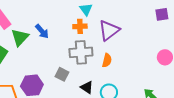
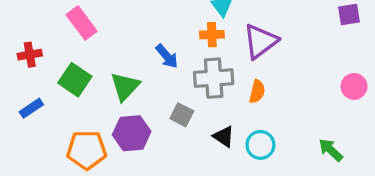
blue arrow: (42, 31) -> (167, 56), moved
green triangle: (20, 37) -> (125, 86), moved

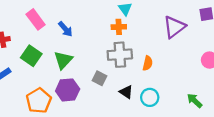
purple triangle: (260, 41) -> (174, 27), moved
blue arrow: (167, 56) -> (65, 29), moved
orange pentagon: (87, 150) -> (39, 101), turned -30

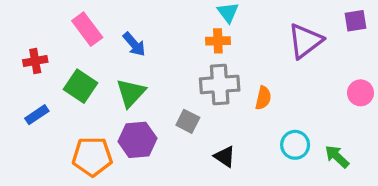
black triangle: (126, 92) -> (225, 157), moved
cyan circle: (150, 97) -> (295, 145), moved
orange pentagon: (39, 101) -> (92, 157), turned 30

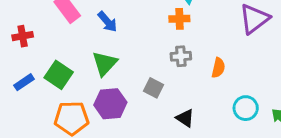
gray cross: (220, 84) -> (181, 56), size x0.6
green square: (80, 86) -> (59, 75), moved

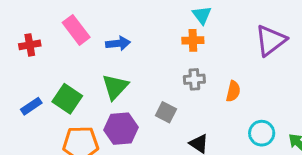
blue arrow: (107, 22) -> (118, 43), turned -55
red cross: (23, 36) -> (30, 45), moved

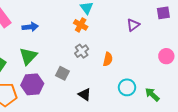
orange cross: (193, 40) -> (81, 25), turned 32
purple triangle: (271, 40) -> (133, 25), size x0.6
gray cross: (194, 79) -> (82, 51), turned -32

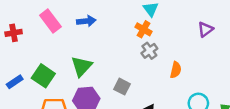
blue arrow: (30, 27) -> (86, 21), moved
gray cross: (82, 51) -> (149, 51), moved

